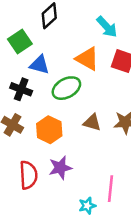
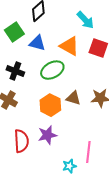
blue triangle: (39, 65) -> (37, 43), moved
orange hexagon: (49, 130) -> (50, 105), moved

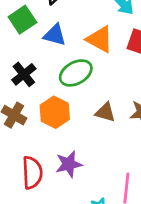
black cross: (15, 71) -> (24, 74), turned 30
orange hexagon: (50, 105) -> (55, 112), moved

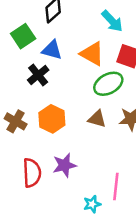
green ellipse: (76, 73) -> (108, 84), moved
black cross: (24, 74) -> (38, 75), moved

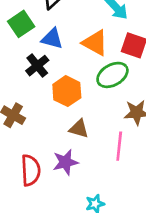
orange hexagon: (52, 119) -> (67, 91), moved
brown triangle: (97, 119) -> (79, 129), moved
pink line: (116, 187) -> (119, 146), moved

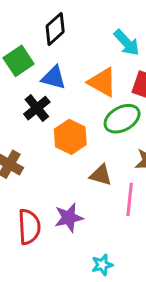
brown triangle: (79, 129) -> (101, 175), moved

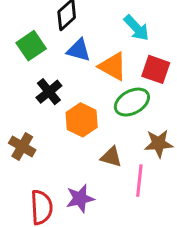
blue triangle: (54, 78) -> (79, 50), moved

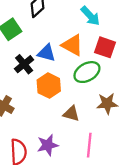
blue triangle: (79, 50) -> (47, 53), moved
pink line: (139, 181) -> (89, 145), moved

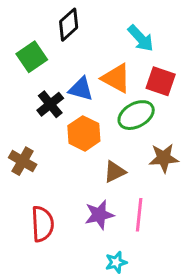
brown triangle: (71, 114) -> (115, 172), turned -42
purple star: (48, 145) -> (99, 215), moved

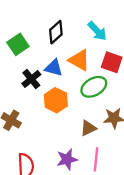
black diamond: (69, 25) -> (56, 32), moved
brown triangle: (115, 172) -> (88, 128), moved

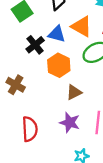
brown triangle: (88, 128) -> (74, 92), moved
purple star: (67, 159) -> (70, 123), turned 30

